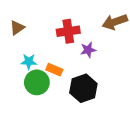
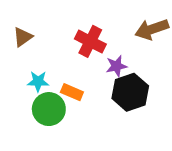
red cross: (68, 31) -> (90, 41), turned 35
black hexagon: (83, 88) -> (130, 92), moved

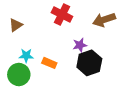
red cross: (90, 41) -> (62, 15), moved
green circle: (49, 109) -> (19, 74), moved

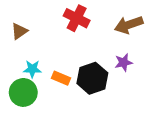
purple star: (80, 45) -> (124, 63), moved
black hexagon: (89, 63) -> (92, 78), moved

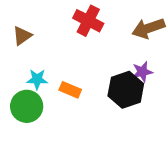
black hexagon: (92, 78) -> (126, 90), moved

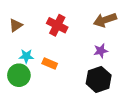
red cross: (88, 21) -> (57, 25), moved
black hexagon: (126, 90) -> (99, 79), moved

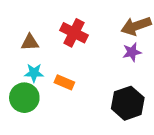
brown triangle: (16, 25) -> (30, 42), moved, turned 32
purple star: (101, 51) -> (132, 52), moved

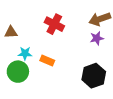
brown triangle: (30, 42) -> (11, 32), moved

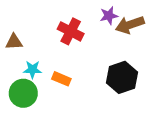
purple star: (97, 38) -> (109, 16), moved
black hexagon: (94, 76) -> (122, 77), moved

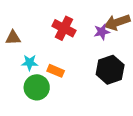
purple star: (109, 16) -> (102, 32), moved
green circle: (23, 93) -> (37, 87), moved

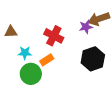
red cross: (64, 28) -> (54, 36), moved
orange rectangle: (56, 71) -> (47, 60), turned -56

